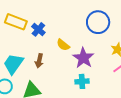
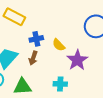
blue cross: (38, 29) -> (36, 39), moved, turned 32
cyan cross: (82, 81) -> (60, 84), moved

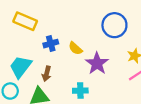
brown arrow: (33, 58) -> (47, 74), moved

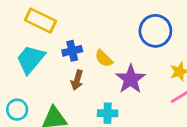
cyan trapezoid: (21, 67) -> (31, 59), moved
brown arrow: (47, 74) -> (77, 80), moved

